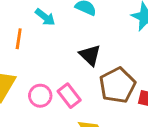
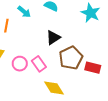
black triangle: (90, 55) -> (53, 38), turned 42

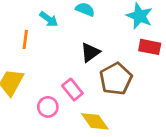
pink circle: (20, 64) -> (48, 107), moved
red rectangle: (93, 68) -> (150, 47), moved

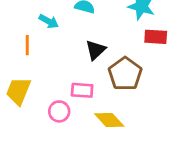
pink rectangle: (72, 89) -> (82, 90), turned -40

